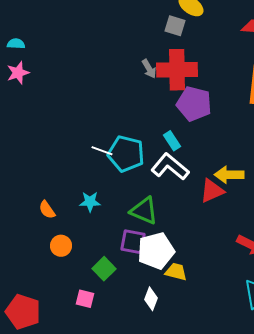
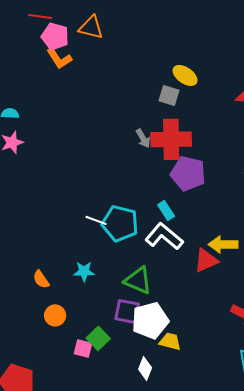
pink square: (85, 299) -> (83, 348), moved

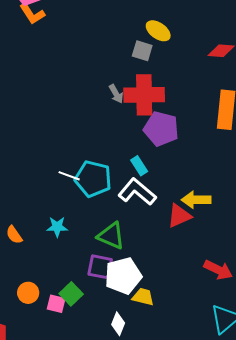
orange circle: (55, 315) -> (28, 293), moved

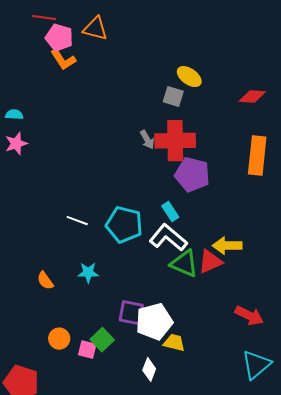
white line: (69, 176) -> (77, 221), moved
green triangle: (111, 236) -> (184, 264), moved

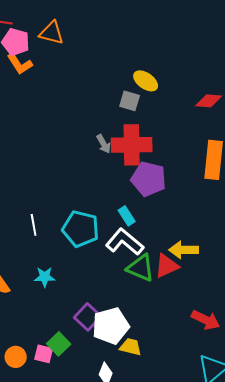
white line: (77, 221) -> (34, 225), turned 60
purple square: (131, 313) -> (88, 317), turned 32
orange circle: (59, 339) -> (16, 357), moved

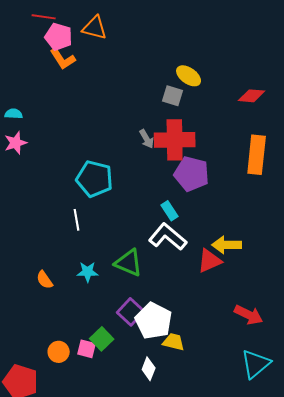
cyan pentagon: (81, 229) -> (95, 179), moved
green triangle: (141, 268) -> (129, 263), moved
white pentagon: (111, 326) -> (154, 321), turned -30

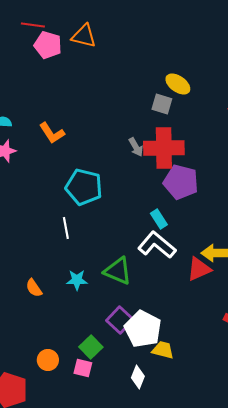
orange L-shape: (63, 59) -> (52, 133), moved
pink square: (87, 349) -> (83, 368), moved

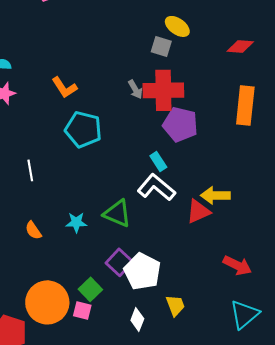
orange L-shape: (52, 133) -> (64, 87), moved
white line: (66, 228) -> (30, 170), moved
yellow trapezoid: (163, 350) -> (175, 305), moved, turned 55
orange circle: (48, 360) -> (47, 302), size x2.0

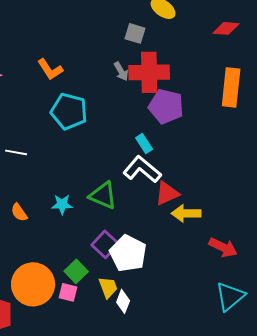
gray square: (161, 46) -> (135, 33), moved
white line: (30, 170) -> (16, 152), turned -70
yellow arrow: (215, 195) -> (186, 213), moved
red triangle: (198, 211) -> (167, 193), moved
yellow trapezoid: (175, 305) -> (108, 287), moved

